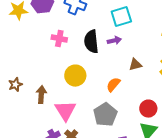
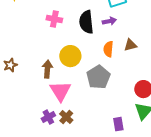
orange semicircle: (113, 85) -> (108, 49), moved, turned -35
brown arrow: (41, 95) -> (47, 69), moved
gray pentagon: (105, 115) -> (98, 77), moved

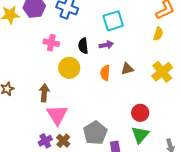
black semicircle: (86, 22) -> (83, 46), size x0.7
yellow circle: (70, 56) -> (69, 68), moved
gray pentagon: (98, 77) -> (95, 133), moved

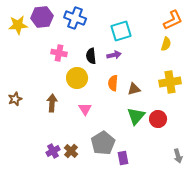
brown triangle: (127, 69) -> (134, 89), moved
yellow cross: (162, 72) -> (170, 82), turned 30
red circle: (140, 113) -> (158, 119), moved
pink triangle: (57, 115) -> (85, 109), moved, size x0.6
green triangle: (140, 135) -> (136, 116), moved

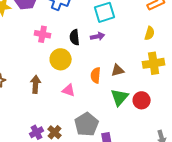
yellow semicircle: (166, 44) -> (150, 33), moved
orange semicircle: (113, 83) -> (96, 75), moved
pink triangle: (85, 109) -> (69, 90), turned -40

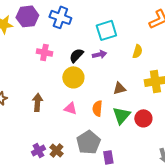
yellow semicircle: (150, 33) -> (137, 51), moved
black semicircle: (75, 37) -> (76, 55), turned 49
yellow circle: (61, 59) -> (73, 77), moved
orange semicircle: (96, 75) -> (97, 108), moved

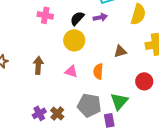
yellow semicircle: (137, 51) -> (138, 14), size x1.5
green triangle: (121, 115) -> (119, 101), moved
gray pentagon: (88, 142) -> (89, 105), turned -30

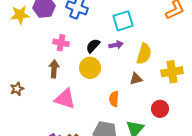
yellow semicircle: (138, 14) -> (144, 54), moved
brown arrow: (38, 65) -> (54, 69), moved
pink triangle: (71, 71) -> (65, 99), moved, size x1.6

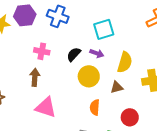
purple arrow: (116, 45) -> (97, 53), turned 32
yellow circle: (90, 68) -> (89, 76), moved
red circle: (160, 109) -> (130, 117), moved

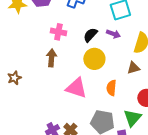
yellow circle: (89, 76) -> (94, 59), moved
pink triangle: (46, 107) -> (76, 88), moved

